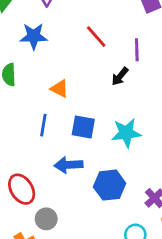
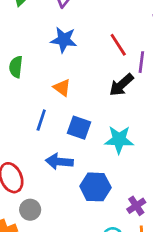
blue star: (34, 36) -> (64, 40), moved
red line: (96, 37) -> (118, 45), moved
black arrow: (120, 76) -> (121, 85), size x1.4

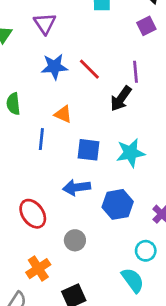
red line: (118, 45) -> (89, 69), moved
blue line: (41, 120) -> (41, 139), moved
gray circle: (30, 210) -> (75, 240), moved

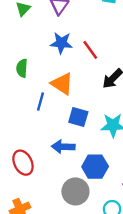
orange triangle: (63, 114) -> (62, 84), size x1.5
gray circle: (75, 240) -> (75, 191), moved, size x1.5

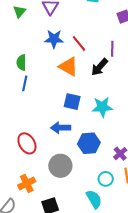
orange triangle: (62, 84) -> (68, 67), moved
blue line: (40, 102) -> (25, 83), moved
gray circle: (75, 191) -> (60, 166), moved

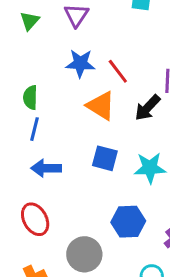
blue arrow: (61, 128) -> (46, 168), moved

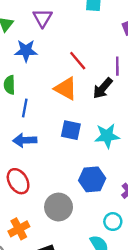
blue star: (80, 63) -> (26, 51), moved
blue line: (35, 129) -> (25, 108), moved

